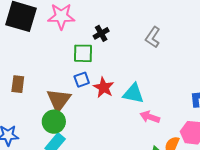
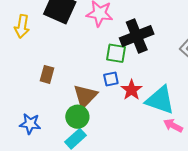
black cross: (101, 33) -> (137, 36), size x2.0
cyan triangle: (133, 93) -> (160, 100), size x1.4

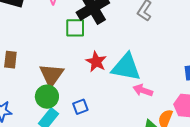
blue square: (111, 79) -> (80, 107), moved

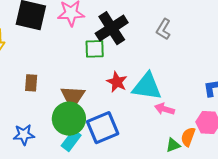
green circle: (47, 97) -> (69, 119), size x1.4
blue square: (80, 107) -> (103, 128), size x2.0

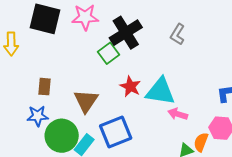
green square: (95, 49) -> (108, 53), turned -35
green circle: (69, 119) -> (62, 136), moved
blue star: (24, 135) -> (38, 116), moved

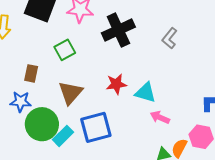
green square: (108, 53) -> (65, 50), moved
red star: (130, 86) -> (116, 84), turned 30
cyan triangle: (160, 91) -> (145, 93), size x0.7

